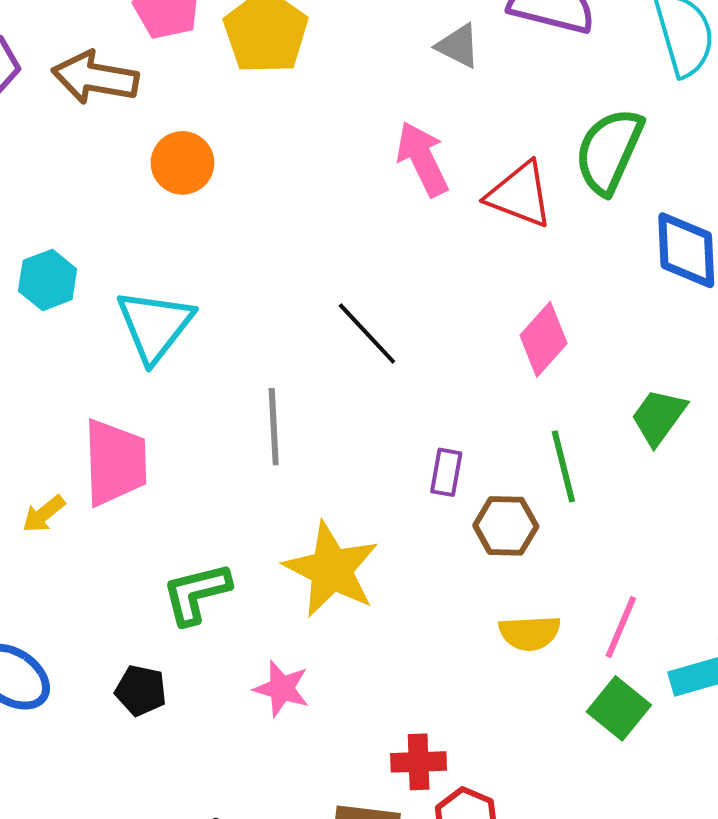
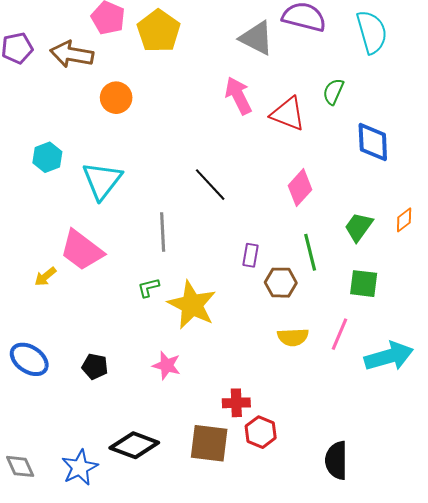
gray triangle: (458, 46) -> (257, 38), size x1.5
green semicircle: (609, 151) -> (333, 92), size x0.6
pink trapezoid: (115, 462) -> (82, 250), turned 129
green L-shape: (196, 593) -> (148, 288), moved, size x0.6
green square: (619, 708) -> (364, 284), moved, turned -32

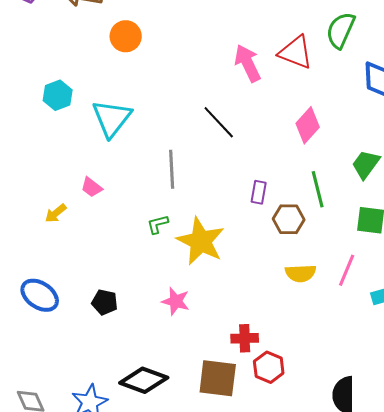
green semicircle: (333, 92) -> (341, 30), size x1.4
pink arrow: (238, 96) -> (248, 63), moved
pink trapezoid: (82, 250) -> (92, 187), size x0.5

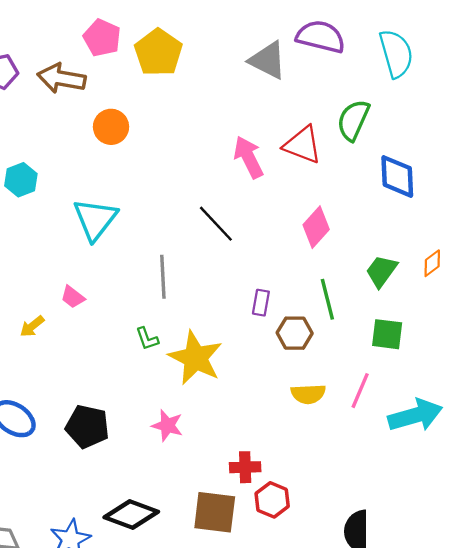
cyan hexagon: (58, 95) -> (21, 180), moved
green L-shape: (158, 224) -> (147, 339), turned -95
black pentagon: (105, 302) -> (87, 427), size x1.5

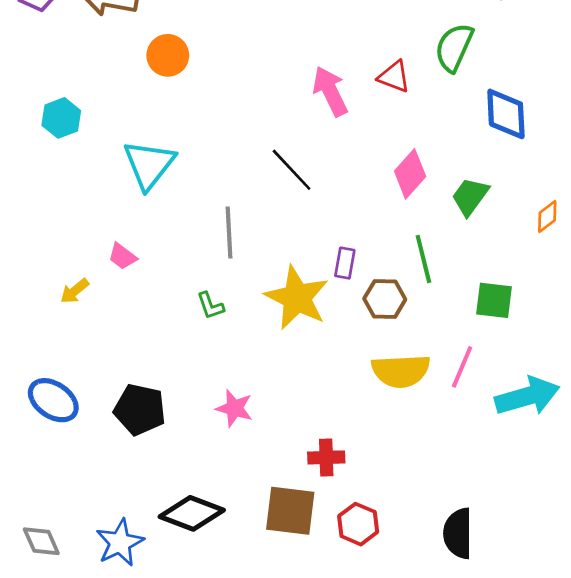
red triangle: (303, 145) -> (394, 77), size x0.7
green trapezoid: (381, 271) -> (470, 196), moved
yellow star: (196, 358) -> (297, 298), moved
yellow semicircle: (308, 394) -> (401, 371), size x1.4
red hexagon: (272, 500) -> (358, 524), moved

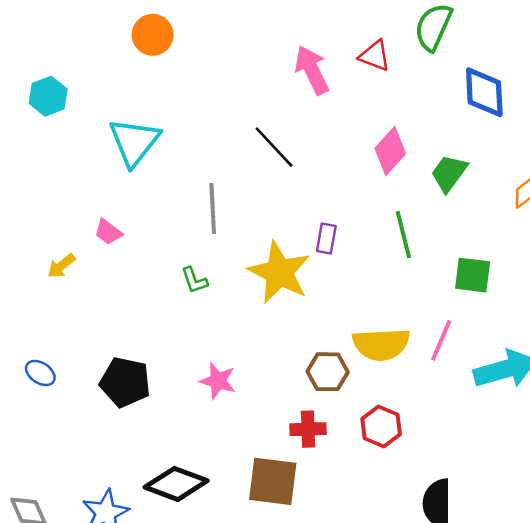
brown hexagon: (385, 299) -> (328, 372), moved
blue ellipse: (53, 400) -> (40, 373), size x0.6
red hexagon: (358, 524) -> (381, 427), moved

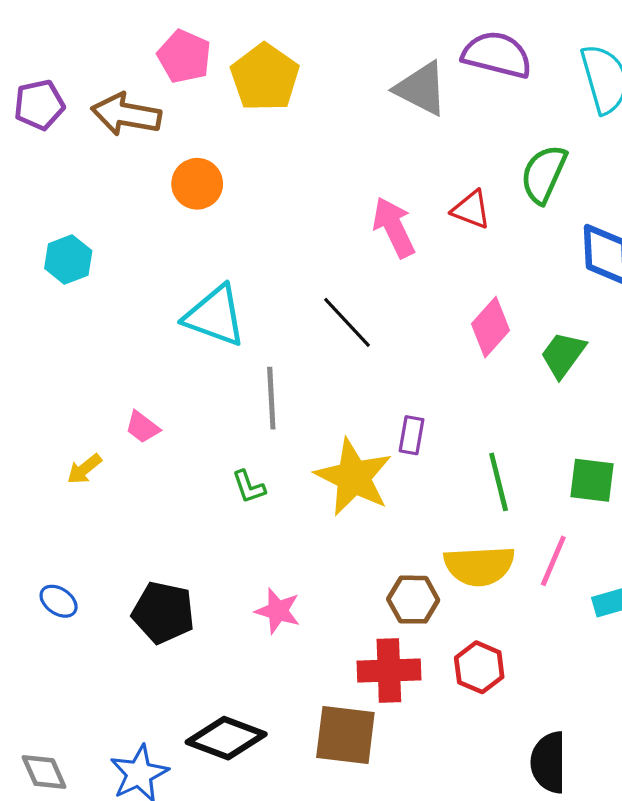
cyan triangle: (134, 142) -> (215, 316), moved, turned -48
green line: (403, 235) -> (499, 482), moved
red cross: (308, 429) -> (389, 671), size x1.4

